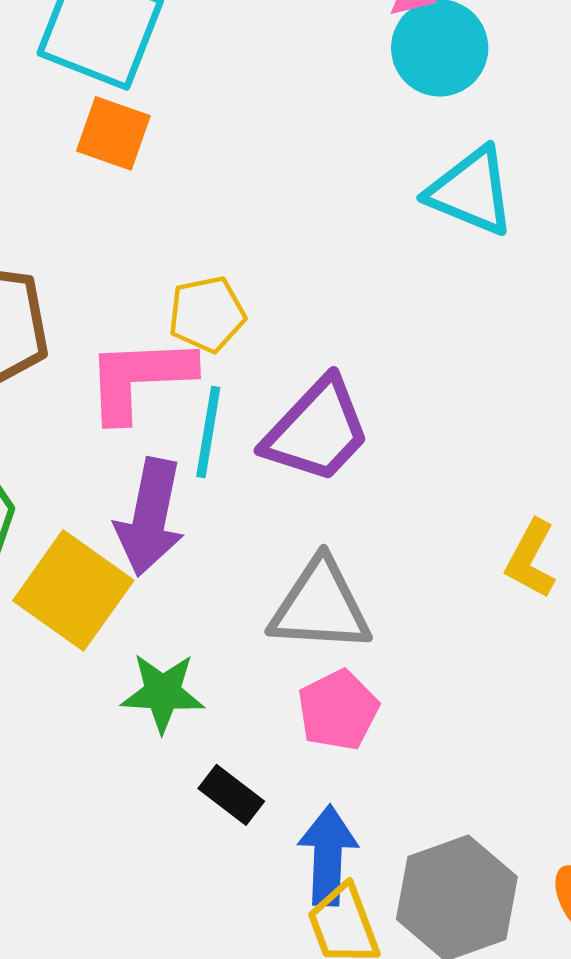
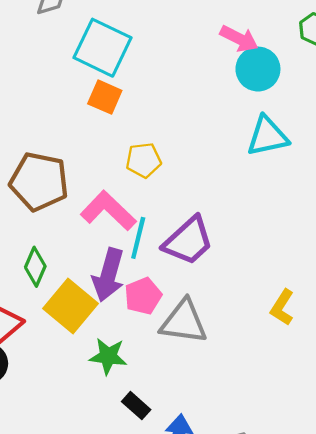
cyan triangle: (471, 191) -> (267, 136), turned -39
yellow pentagon: (207, 314) -> (144, 160), moved
pink L-shape: (139, 378) -> (108, 211), turned 42
pink pentagon: (338, 710) -> (143, 296), moved

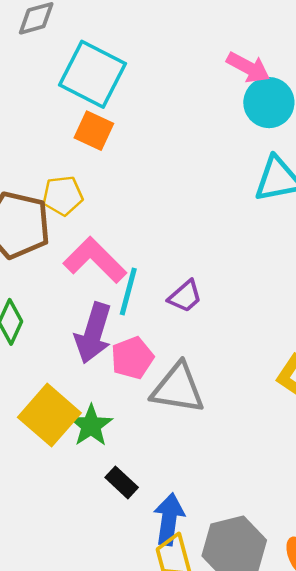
yellow pentagon: (144, 160) -> (63, 196), moved
purple trapezoid: (188, 241) -> (185, 296), size x0.6
yellow square: (71, 306) -> (49, 415), moved
green star: (108, 356) -> (91, 426), turned 30

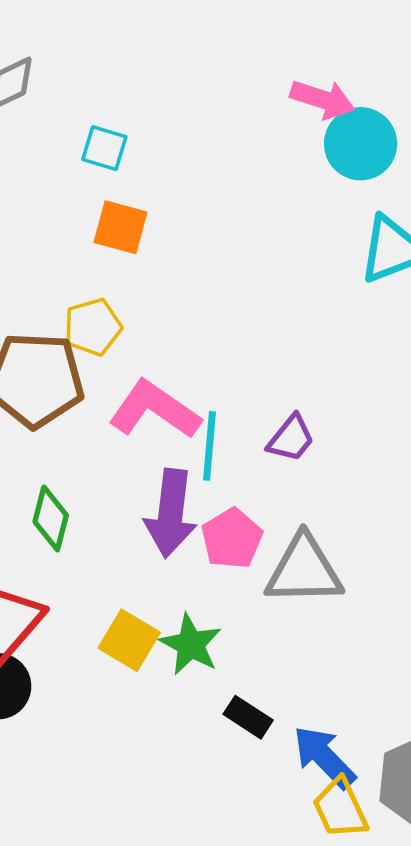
cyan square: (92, 74) -> (104, 148), size x0.5
yellow square: (49, 415) -> (129, 640), size x0.7
blue arrow: (169, 519) -> (324, 757), turned -42

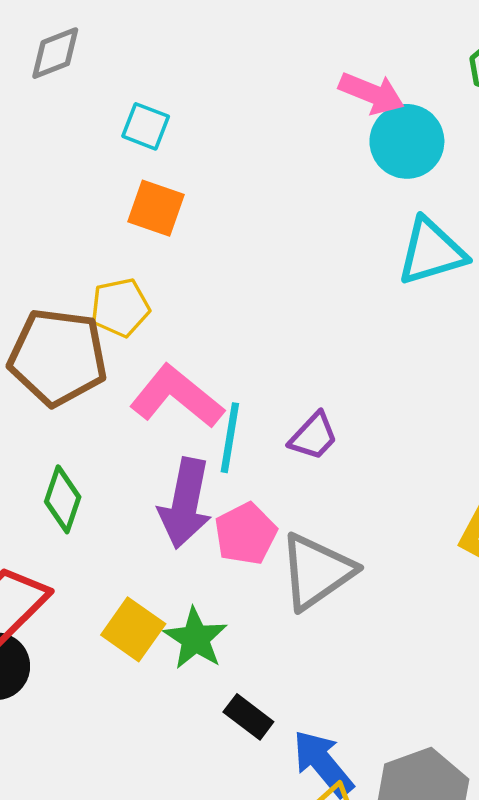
gray triangle: (304, 570) -> (317, 571), turned -38

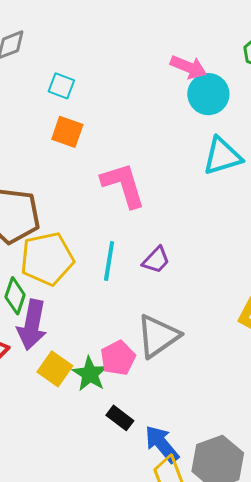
yellow pentagon: (120, 308) -> (47, 259), moved, size x1.6
pink L-shape: (177, 397) -> (123, 185), moved, turned 34
purple arrow: (185, 503) -> (32, 325), moved
pink pentagon: (246, 534) -> (118, 358), moved

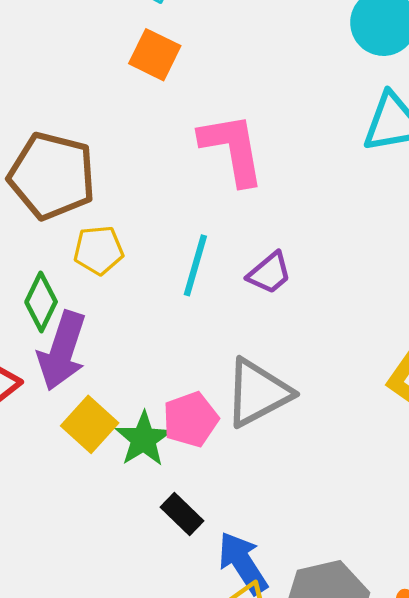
yellow pentagon: (47, 259) -> (99, 250), size x0.6

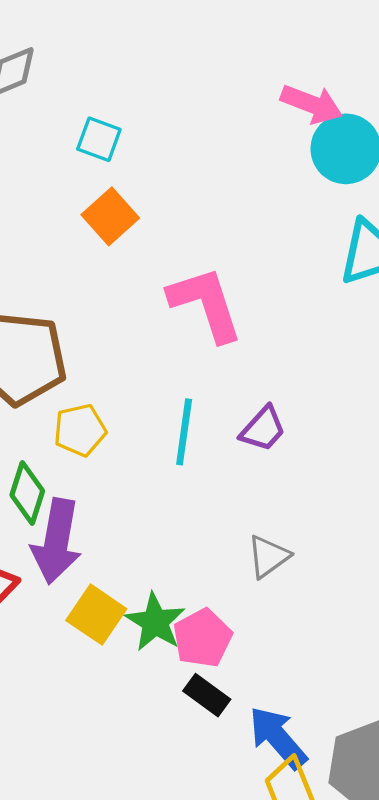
orange square: (155, 55) -> (110, 216), turned 30
gray triangle: (258, 393) -> (268, 556), size x0.6
pink pentagon: (191, 419) -> (202, 638), moved

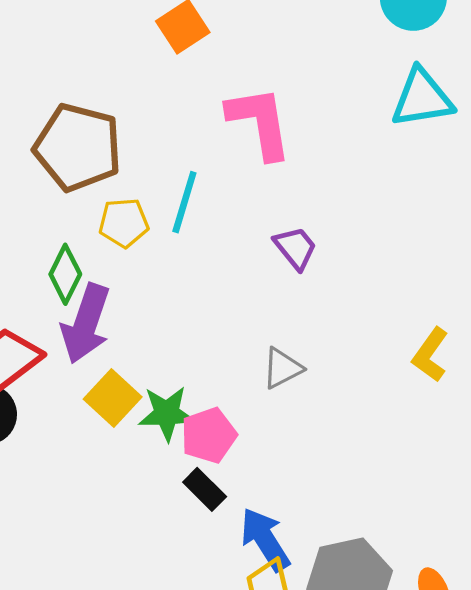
purple trapezoid: (263, 429) -> (295, 248), turned -90
cyan line: (184, 432) -> (184, 202), moved
green star: (155, 622) -> (167, 413), turned 30

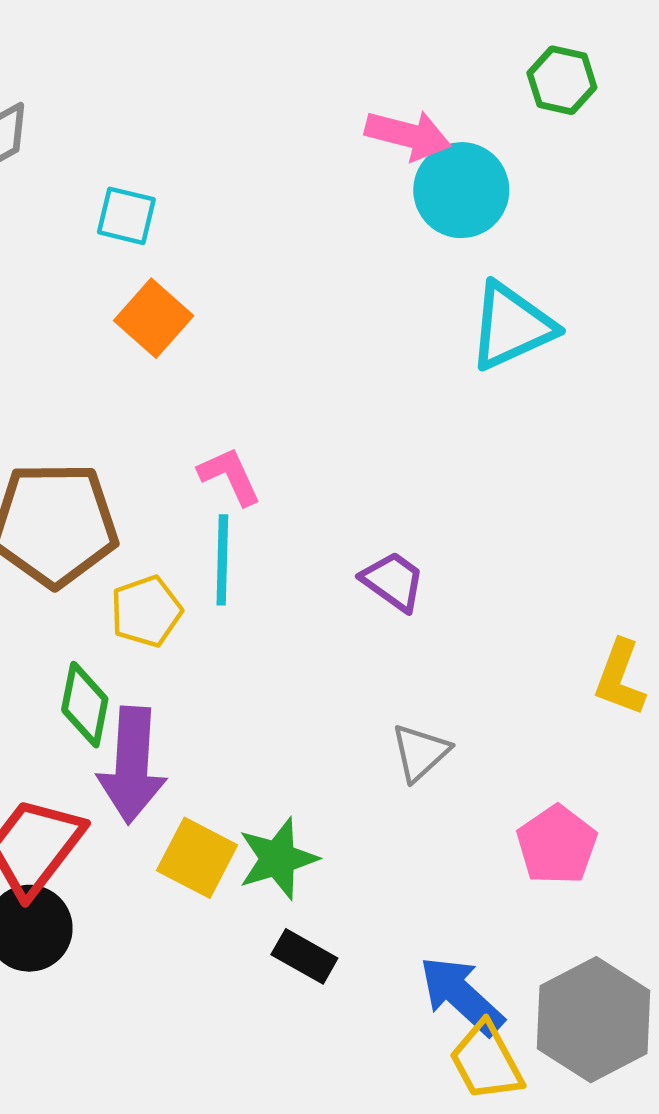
pink L-shape: (260, 122) -> (230, 476), moved, size x0.6
pink pentagon: (209, 435) -> (557, 845), moved
black rectangle: (205, 489) -> (304, 956), moved

